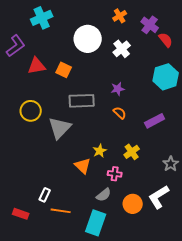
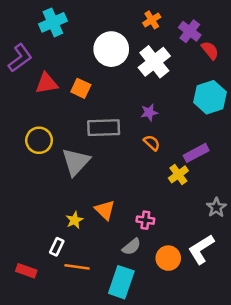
white cross: (122, 49) -> (154, 62), size x1.4
yellow star: (100, 151) -> (74, 220), moved
yellow cross: (132, 152) -> (178, 174), moved

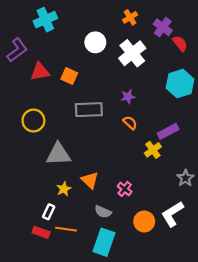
white circle: (111, 49) -> (95, 42), size x0.7
gray triangle: (76, 162) -> (58, 154), moved, turned 44
pink cross: (145, 220) -> (125, 189), turned 32
gray semicircle: (131, 247) -> (103, 212), moved, turned 63
red rectangle: (26, 271) -> (41, 232), moved

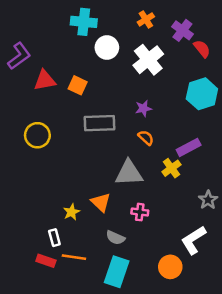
cyan cross: (45, 20) -> (84, 22), moved, turned 30
gray triangle: (58, 154) -> (129, 173), moved
pink cross: (125, 189) -> (140, 212), turned -32
white rectangle: (49, 212) -> (54, 238), turned -40
orange circle: (144, 222) -> (170, 267), moved

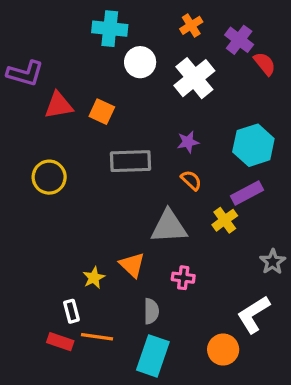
purple L-shape: (19, 56) -> (25, 73), turned 52
cyan hexagon: (202, 94) -> (253, 145), moved
gray semicircle: (115, 238) -> (151, 311), turned -114

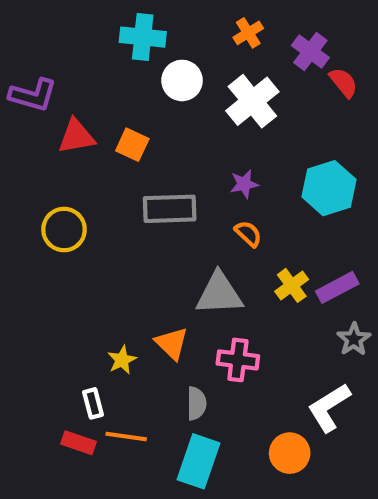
purple rectangle: (247, 193) -> (337, 287), moved
pink cross: (183, 278) -> (238, 360), size x1.4

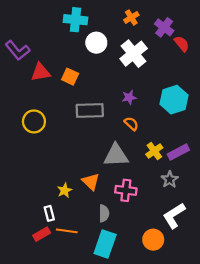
purple L-shape: (33, 95) -> (18, 50), turned 35
gray star: (354, 339) -> (170, 179), moved
red rectangle: (79, 443) -> (42, 234), turned -49

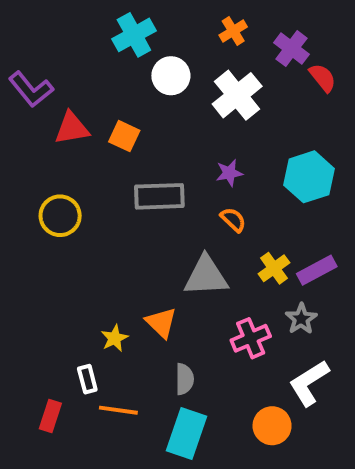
cyan cross: (76, 20) -> (134, 35), turned -35
pink cross: (126, 190) -> (251, 338), moved, turned -30
red rectangle: (42, 234) -> (50, 416), moved, turned -42

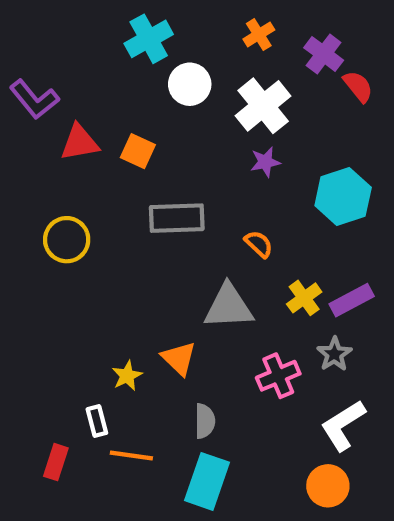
purple star: (229, 173) -> (265, 162), moved
orange circle: (272, 426) -> (328, 486), moved

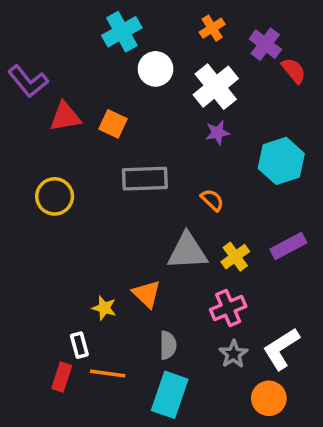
yellow cross: (304, 298) -> (235, 257), moved
gray star: (334, 354) -> (233, 354), moved
yellow star: (127, 376) -> (104, 308), turned -30
red rectangle: (56, 462) -> (62, 377), moved

